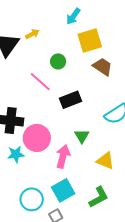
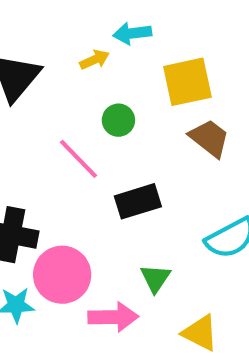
cyan arrow: (73, 16) -> (132, 33), moved, turned 42
yellow arrow: (32, 34) -> (95, 60), moved
pink arrow: (63, 156) -> (113, 317), turned 70

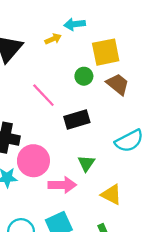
green circle: (118, 120) -> (84, 76), moved

